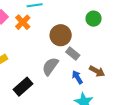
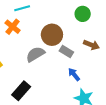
gray semicircle: (50, 66) -> (35, 54), moved, turned 30
brown arrow: (97, 71) -> (91, 45), moved

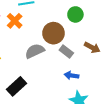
green circle: (83, 14) -> (75, 14), moved
blue arrow: (74, 74) -> (72, 75), turned -48

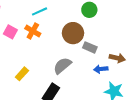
brown arrow: (92, 47) -> (117, 58), moved
gray semicircle: (35, 51) -> (62, 66), moved

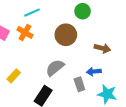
gray rectangle: (90, 47) -> (79, 84), moved, turned 48
brown arrow: (117, 58) -> (102, 48), moved

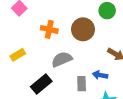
orange cross: (25, 32) -> (49, 29), moved, turned -35

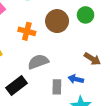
brown circle: (83, 29) -> (57, 21), moved

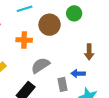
brown arrow: (92, 59) -> (89, 52), turned 70

